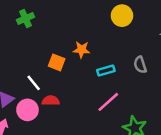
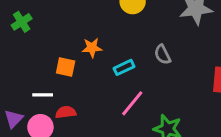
white line: (34, 83) -> (43, 95), turned -42

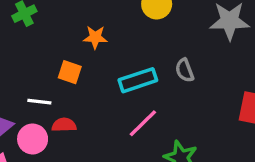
orange star: (92, 48) -> (95, 37), moved
cyan rectangle: (124, 67) -> (138, 80), size x1.5

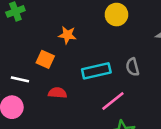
pink line: (143, 123) -> (113, 101), moved
red semicircle: (64, 125) -> (57, 93), moved

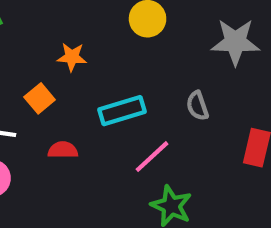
orange square: (45, 59) -> (40, 98), turned 30
gray semicircle: (132, 67) -> (197, 106), moved

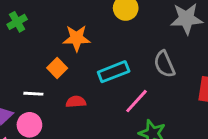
orange star: (72, 57) -> (77, 38), size x1.4
gray semicircle: (197, 106) -> (164, 64), size x1.4

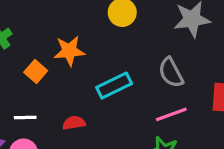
orange square: (57, 68) -> (36, 72), moved
pink line: (137, 101) -> (171, 114), moved, turned 32

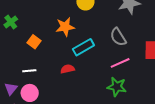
orange star: (69, 51) -> (65, 27), moved
red semicircle: (74, 123) -> (67, 69), moved

